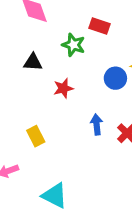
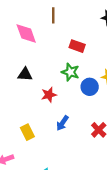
green star: (73, 45) -> (70, 72), moved
blue arrow: (97, 125) -> (62, 123), moved, turned -140

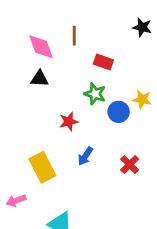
brown line: (53, 15) -> (74, 36), moved
black triangle: (25, 74) -> (40, 79), moved
yellow rectangle: (27, 132) -> (42, 167), size x1.5

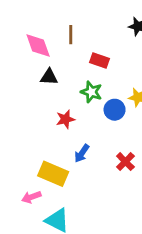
black triangle: (40, 79) -> (49, 77), moved
yellow rectangle: (42, 167) -> (53, 174), moved, turned -40
pink arrow: (16, 201) -> (31, 197), moved

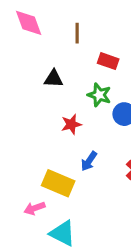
pink diamond: (38, 46) -> (29, 23), moved

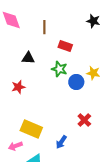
red star: (71, 124) -> (18, 87), moved
blue arrow: (89, 161) -> (61, 142), moved

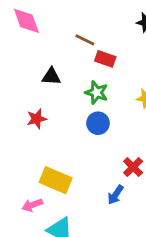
brown line: (44, 27) -> (85, 40), moved, turned -64
blue circle: (76, 82) -> (98, 123), moved
blue arrow: (61, 142) -> (116, 195), moved

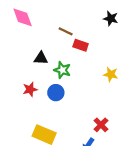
green star: (97, 93) -> (62, 70), moved
blue circle: (98, 123) -> (56, 93), moved

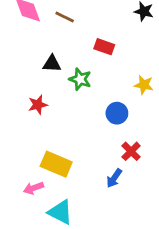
brown line: (66, 31) -> (65, 17), moved
blue circle: (56, 93) -> (117, 113), moved

